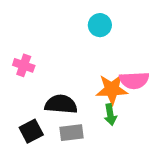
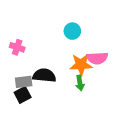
cyan circle: (100, 25) -> (72, 31), moved
gray rectangle: (71, 133) -> (24, 82), moved

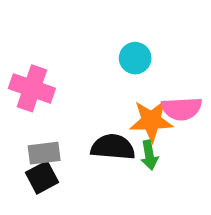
pink cross: (17, 47) -> (32, 88), size x1.5
black semicircle: (44, 75) -> (113, 147), moved

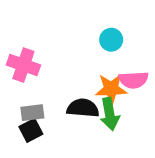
cyan circle: (135, 58) -> (111, 40), moved
green arrow: (149, 155) -> (110, 114), size x1.5

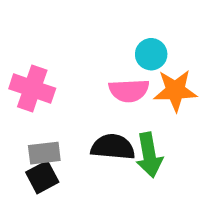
pink semicircle: (133, 80) -> (129, 91), moved
orange star: (111, 89) -> (175, 91), moved

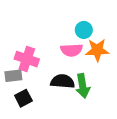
pink cross: (32, 88) -> (27, 59), moved
gray rectangle: (44, 153) -> (13, 76), moved

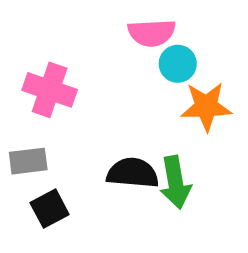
pink semicircle: (72, 50) -> (152, 33), moved
pink cross: (27, 59) -> (50, 90), moved

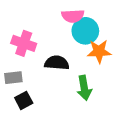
cyan circle: (178, 64) -> (85, 31), size x1.5
black semicircle: (133, 173) -> (57, 63), moved

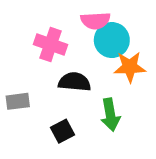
pink cross: (24, 43) -> (51, 45), moved
black square: (24, 100) -> (63, 131), moved

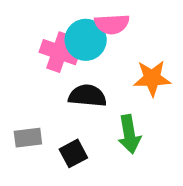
cyan circle: (112, 40) -> (86, 40), moved
gray rectangle: (18, 101) -> (28, 138), moved

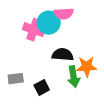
orange star: (152, 78) -> (87, 67), moved
black semicircle: (87, 96) -> (63, 55), moved

